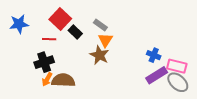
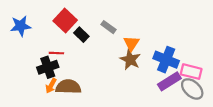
red line: (49, 39) -> (56, 53), moved
orange triangle: (105, 40) -> (131, 43), moved
brown star: (99, 55) -> (130, 60), moved
blue cross: (154, 55) -> (166, 60), size x1.6

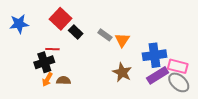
gray rectangle: (109, 27) -> (105, 35), moved
brown star: (130, 60) -> (122, 72), moved
blue cross: (166, 60) -> (155, 55), turned -30
brown semicircle: (68, 87) -> (64, 80), size x0.6

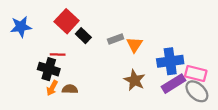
gray rectangle: (105, 35) -> (116, 39), turned -56
black cross: (44, 62) -> (49, 69), turned 36

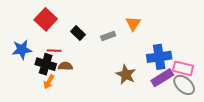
red square: (67, 21) -> (46, 19), moved
blue star: (21, 27) -> (22, 50), moved
orange triangle: (135, 45) -> (133, 24), moved
brown semicircle: (70, 89) -> (65, 66), moved

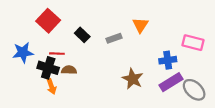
blue cross: (159, 57) -> (168, 60), size x0.7
pink rectangle: (183, 68) -> (193, 43), moved
orange arrow: (49, 82) -> (51, 86), turned -48

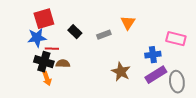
red square: (48, 21) -> (44, 19), turned 30
blue star: (23, 52) -> (37, 38), moved
gray ellipse: (194, 90) -> (177, 82), turned 40

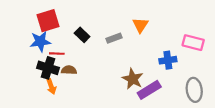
purple rectangle: (156, 75) -> (149, 90), moved

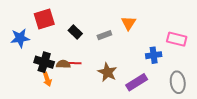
blue star: (40, 41) -> (20, 38), moved
red line: (57, 54) -> (74, 63), moved
brown star: (133, 79) -> (107, 72), moved

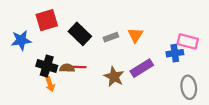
orange triangle: (129, 23) -> (135, 35), moved
black rectangle: (75, 32) -> (80, 34), size x1.5
blue cross: (154, 55) -> (175, 53), moved
purple rectangle: (137, 82) -> (142, 68), moved

